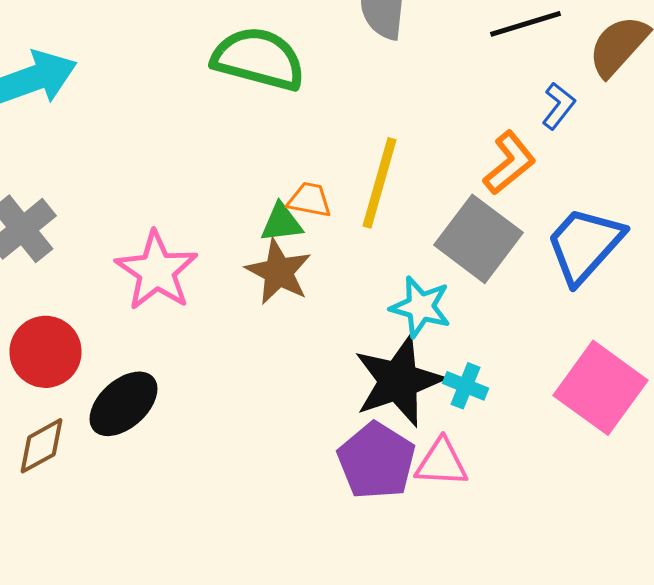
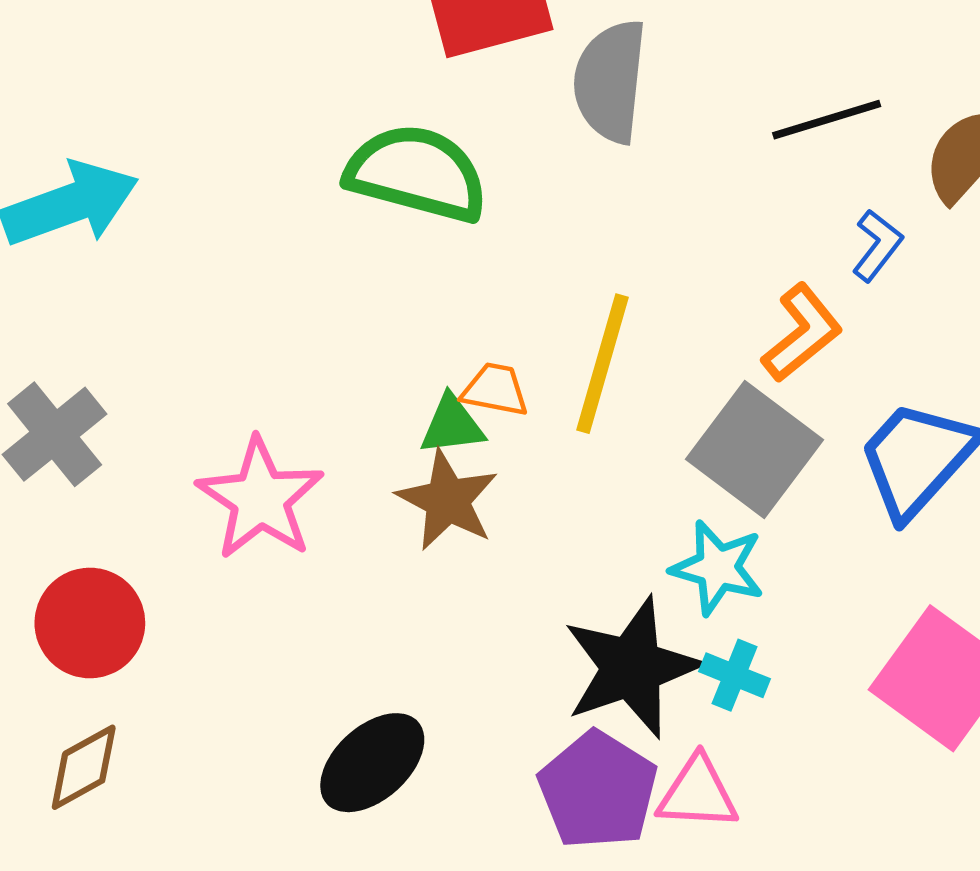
cyan star: (420, 307) -> (718, 568), moved
black ellipse: (124, 404) -> (372, 763), moved

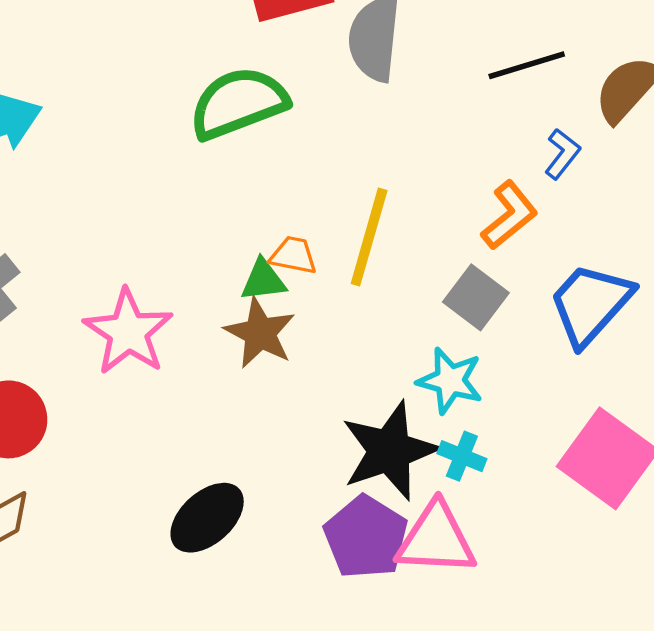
green semicircle: (417, 173) -> (238, 103), turned -36
gray square: (754, 450) -> (476, 297), size x0.7
pink triangle: (698, 793) -> (436, 539), size x1.4

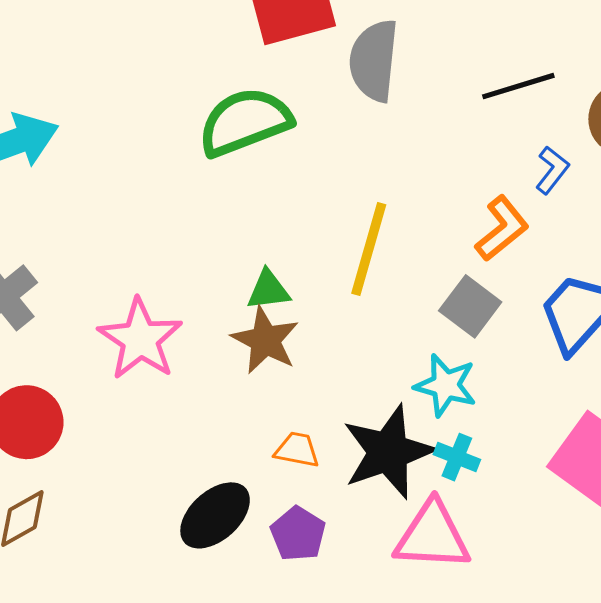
orange trapezoid: (293, 255) -> (297, 450), moved
purple pentagon: (366, 537) -> (298, 534), moved, size x0.7

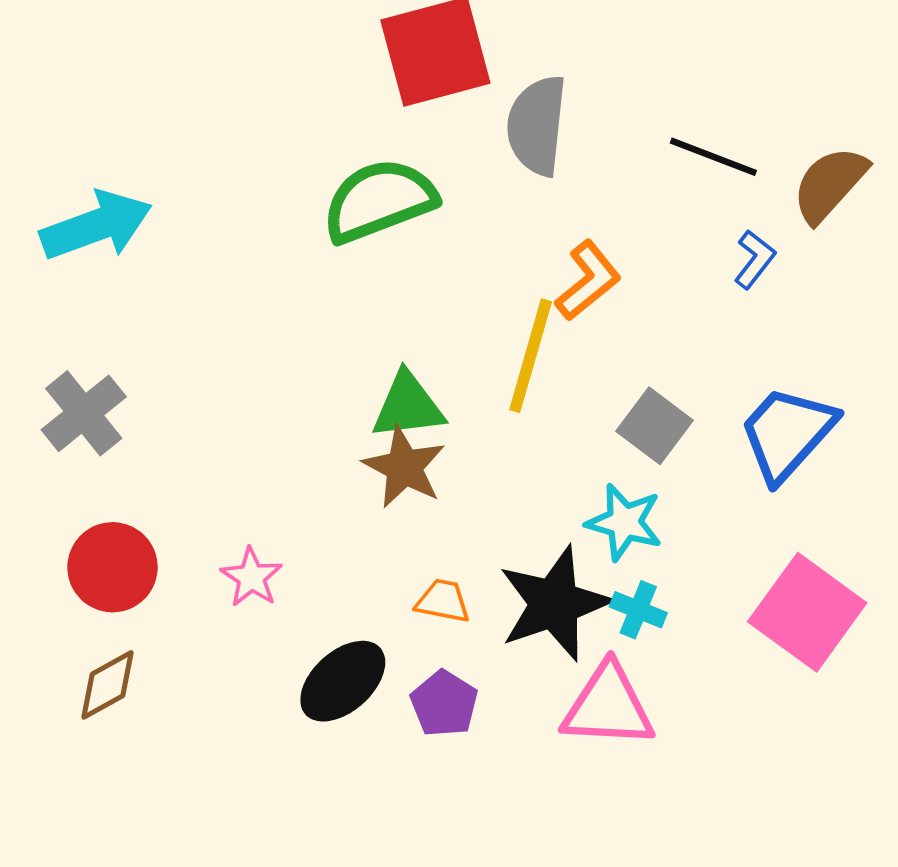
black line: (518, 86) -> (713, 157), turned 38
orange L-shape: (502, 229) -> (588, 281), moved
green triangle: (268, 290) -> (408, 406), size x1.4
pink star: (140, 339) -> (251, 577), moved, size x0.6

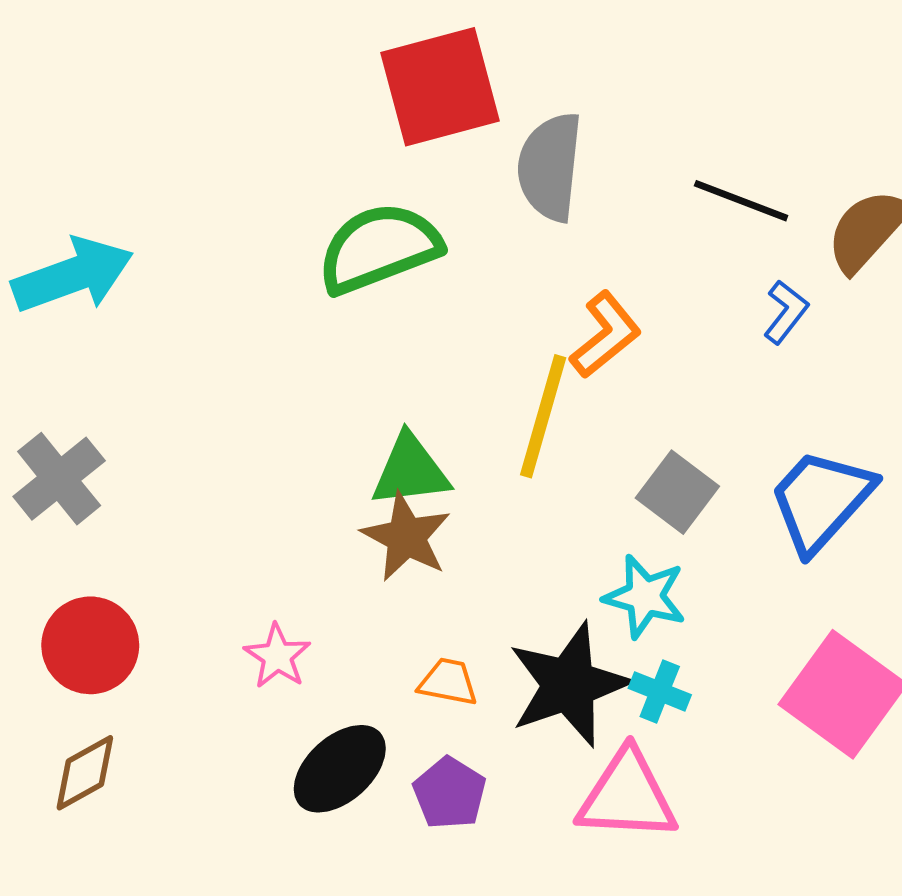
pink star: (251, 577) -> (277, 656), moved

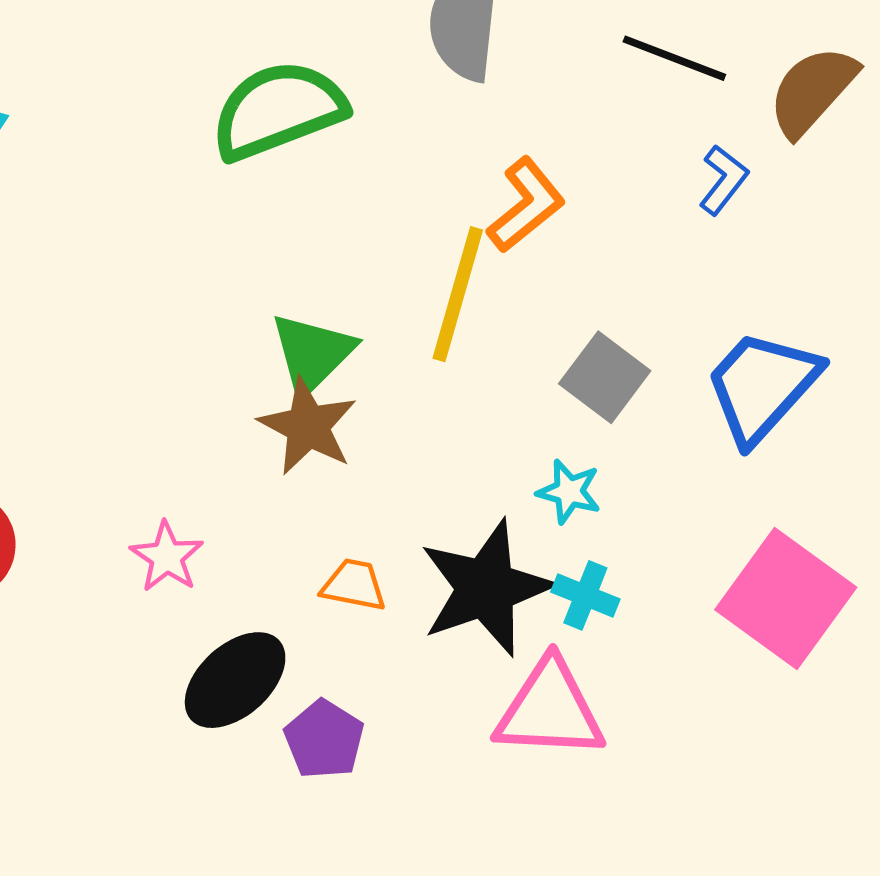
green triangle: (410, 470) -> (312, 354), turned -38
cyan star: (645, 597) -> (569, 492), size x0.7
purple pentagon: (450, 793) -> (324, 739), moved

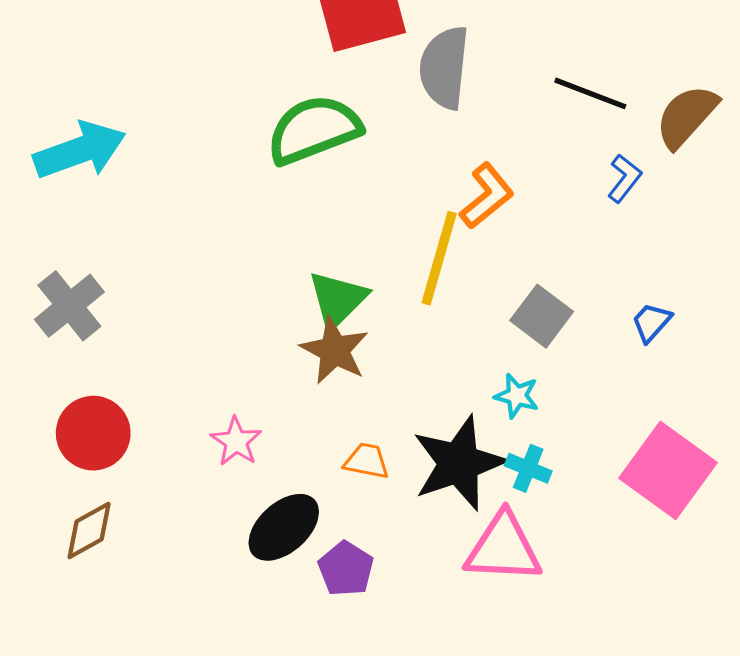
blue trapezoid: (762, 386) -> (651, 322), size x0.5

